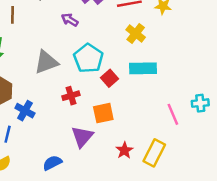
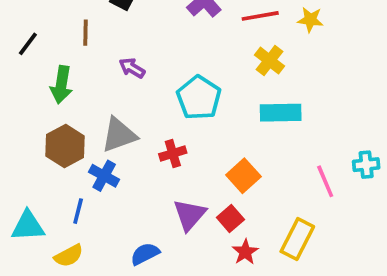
purple arrow: (70, 20) -> (132, 68), moved
gray triangle: (46, 62) -> (119, 135), moved
red square: (110, 78) -> (230, 219), moved
orange square: (103, 113) -> (243, 176), moved, turned -30
red star: (124, 150) -> (245, 252), moved

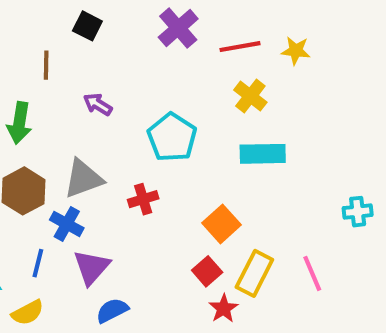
pink line: (325, 181) -> (312, 273), moved
purple triangle: (190, 215) -> (92, 267), moved
yellow rectangle: (297, 239) -> (254, 273), moved

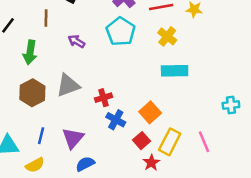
cyan pentagon: (172, 137) -> (121, 32), moved
blue cross: (67, 224) -> (116, 120), moved

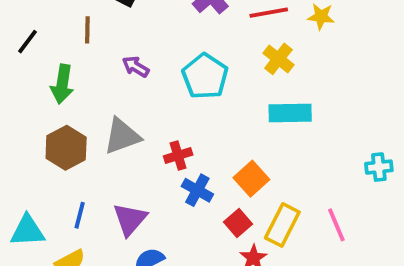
cyan pentagon: (121, 32) -> (205, 76), moved

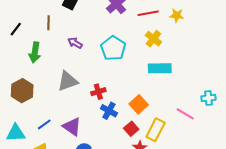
brown hexagon: (66, 148) -> (22, 91), moved
blue line: (80, 215) -> (44, 124), turned 40
purple triangle: (130, 219) -> (72, 127), turned -36
pink line: (336, 225) -> (185, 114), moved, turned -36

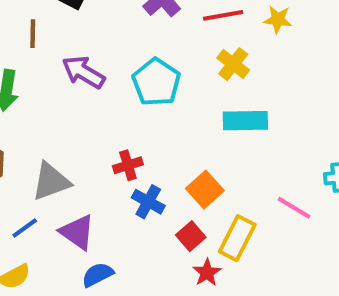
purple arrow: (75, 43) -> (83, 72), size x1.5
gray triangle: (68, 81) -> (51, 181), moved

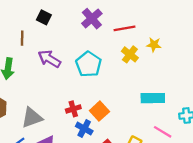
yellow star: (278, 19) -> (154, 45), moved
cyan rectangle: (245, 121) -> (153, 98), moved
orange square: (205, 190) -> (99, 111), moved

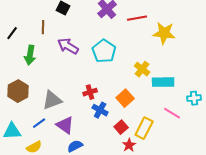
yellow star: (154, 45) -> (164, 33), size x1.6
yellow cross: (130, 54) -> (142, 69), moved
orange square: (99, 111) -> (125, 98), moved

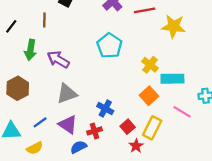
purple arrow: (68, 46) -> (58, 59), moved
red cross: (90, 92) -> (95, 131), moved
orange square: (125, 98) -> (149, 96), moved
gray triangle: (52, 100) -> (67, 94), moved

